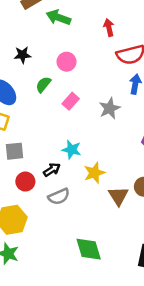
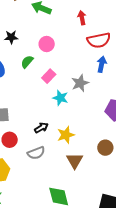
cyan star: (72, 150) -> (60, 98), moved
black arrow: (52, 170) -> (41, 128), moved
brown triangle: (118, 196) -> (75, 161), moved

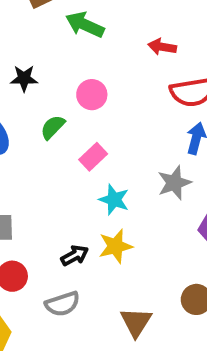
red arrow: (82, 18) -> (162, 47), turned -72
gray star: (80, 83) -> (174, 183), moved
yellow star: (66, 135) -> (115, 246), moved

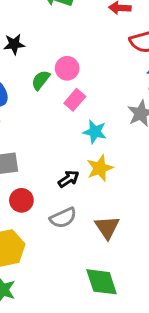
pink circle: (92, 95) -> (67, 68), moved
brown triangle: (136, 322) -> (107, 227), moved

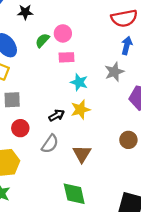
pink rectangle: (75, 100) -> (66, 57), turned 42
gray semicircle: (63, 218) -> (50, 144), turned -36

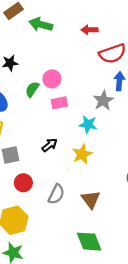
gray star: (114, 72) -> (103, 100), moved
cyan star: (79, 82) -> (88, 124), moved
black arrow: (57, 115) -> (50, 145), moved

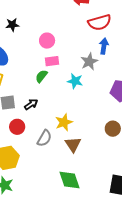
green semicircle: (32, 89) -> (41, 76), moved
black arrow: (50, 145) -> (31, 104), moved
yellow star: (82, 154) -> (64, 122), moved

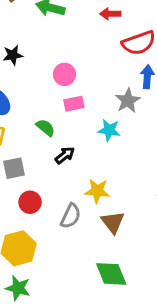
green semicircle: (41, 76) -> (45, 128), moved, turned 96
black arrow: (31, 104) -> (65, 155), moved
yellow star: (64, 122) -> (97, 191), turned 30

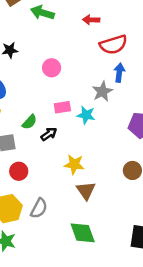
pink rectangle: (74, 104) -> (62, 107), moved
green semicircle: (45, 128) -> (29, 122), moved, turned 91
gray semicircle: (71, 216) -> (39, 208), moved

